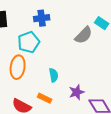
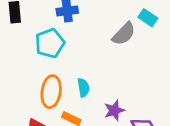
orange ellipse: (18, 67) -> (51, 92), moved

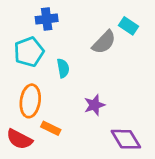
cyan semicircle: (83, 88) -> (63, 68), moved
purple star: (114, 110) -> (94, 105), moved

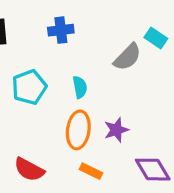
cyan pentagon: (29, 52) -> (29, 87), moved
orange ellipse: (30, 101) -> (78, 130), moved
orange rectangle: (51, 128) -> (91, 171), moved

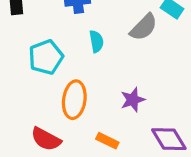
cyan semicircle: (80, 87) -> (96, 41), moved
orange ellipse: (78, 130) -> (74, 100), moved

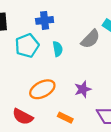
cyan pentagon: (46, 57) -> (27, 46), moved
orange ellipse: (74, 100) -> (42, 89), turned 55

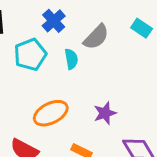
blue cross: (45, 20) -> (54, 21), turned -35
gray semicircle: (90, 39) -> (96, 37), moved

